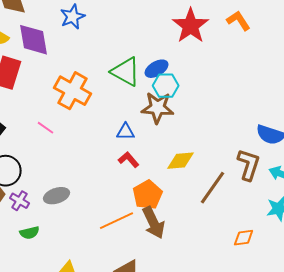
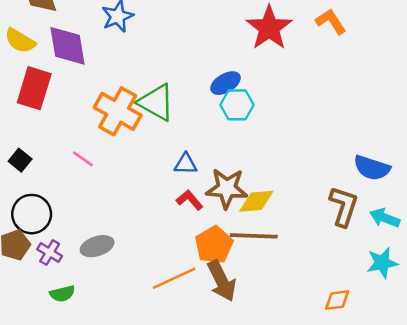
green triangle: (126, 72) -> (156, 102), moved
brown star: (158, 108) -> (227, 188), moved
brown line: (213, 188) -> (254, 236), moved, turned 57

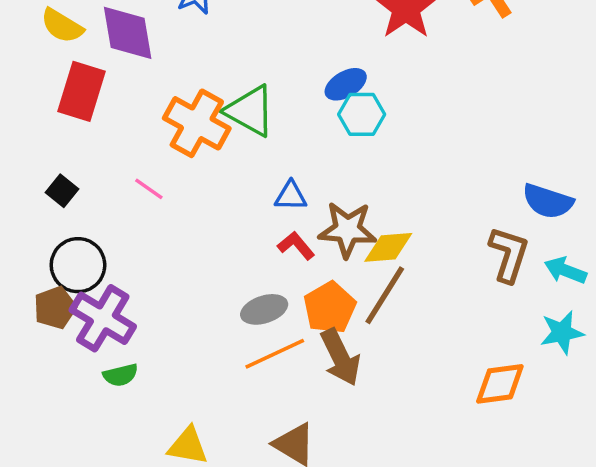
brown line: (254, 236) -> (385, 295), turned -60
gray ellipse: (97, 246) -> (264, 309), moved
purple cross: (50, 253) -> (103, 318), size x1.8
orange diamond: (337, 300) -> (500, 384), size x1.4

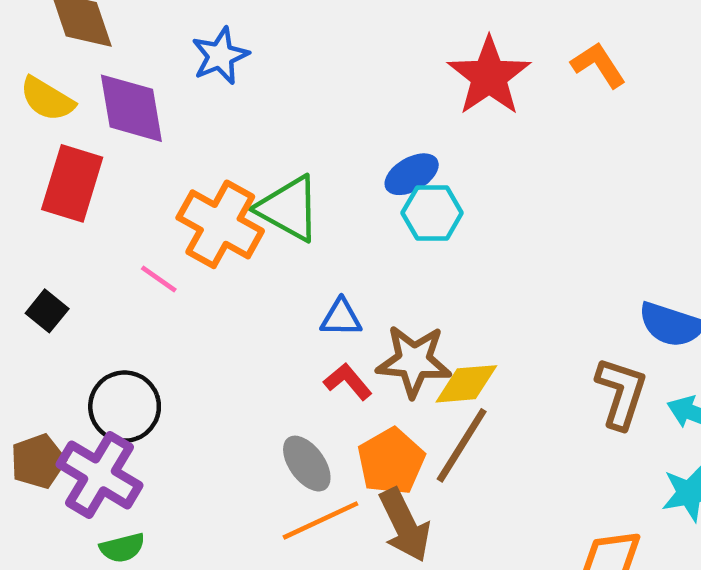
pink line: (149, 189) -> (159, 279), moved
black circle: (78, 265) -> (125, 407), moved
gray ellipse: (264, 309) -> (307, 464), turned 72

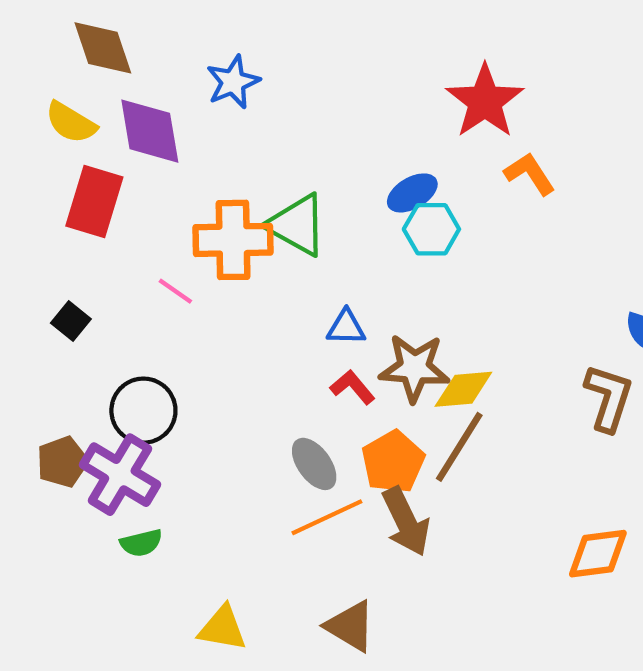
orange L-shape: (598, 65) -> (530, 174), moved
orange cross: (220, 224) -> (233, 240), turned -30

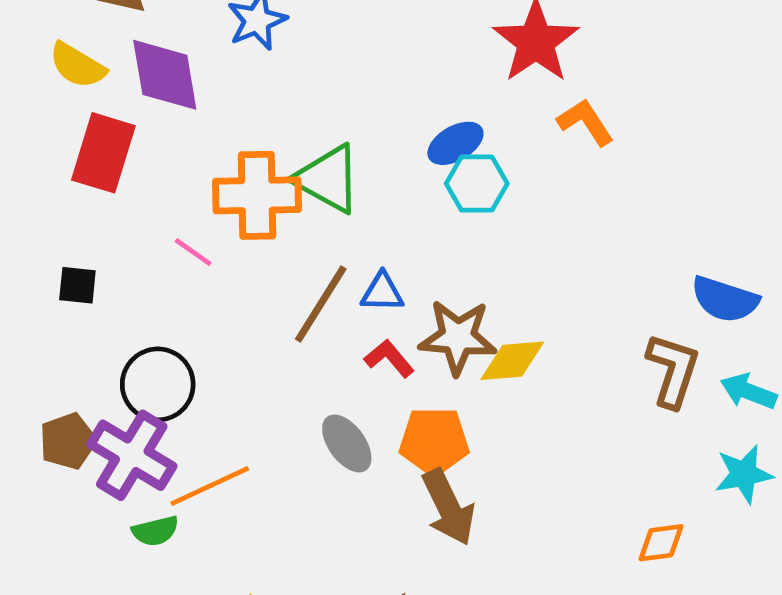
black square: (71, 321) -> (77, 285), turned -33
brown line: (459, 447) -> (321, 304), moved
orange pentagon: (393, 462) -> (434, 441), turned 30
orange line: (327, 517) -> (210, 486), moved
orange diamond: (598, 554) -> (661, 543), size x0.7

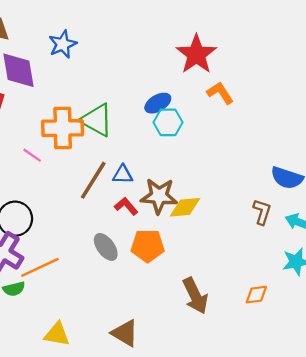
brown L-shape: (673, 370) -> (262, 212), size x0.7
brown arrow: (448, 507) -> (195, 296), moved

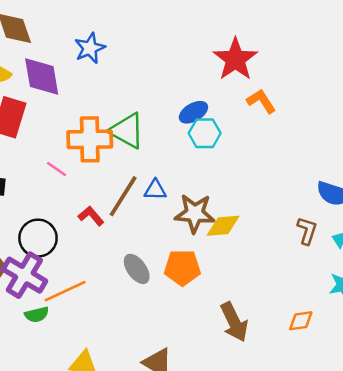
red L-shape: (126, 206) -> (91, 216), moved

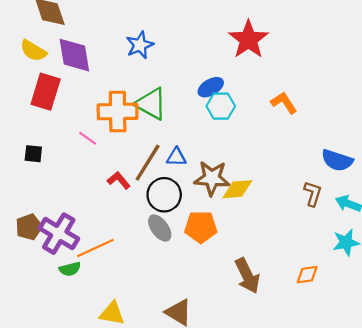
blue star: (90, 48) -> (140, 45), moved
orange L-shape: (261, 101) -> (284, 103), moved
black circle: (38, 238) -> (164, 195), moved

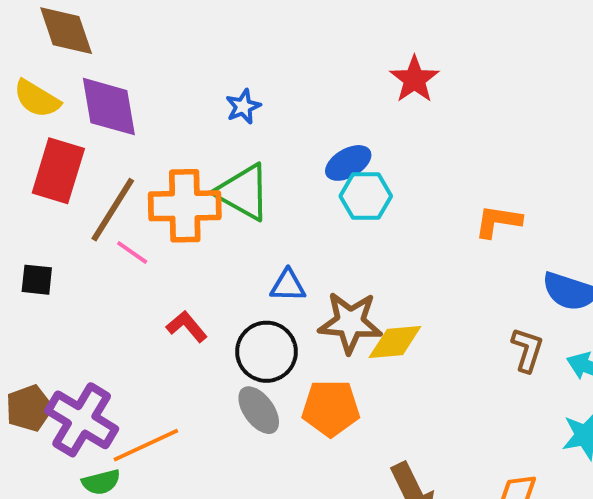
red star: (248, 40) -> (414, 79), size x0.7
blue star: (140, 45) -> (243, 107), moved, size x0.7
orange L-shape: (284, 103) -> (498, 221), moved, turned -48
brown line: (148, 163) -> (113, 210), moved

